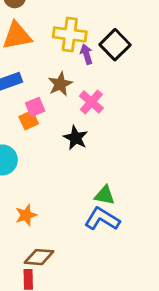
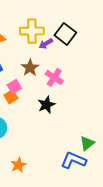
purple arrow: (86, 54) -> (46, 44), turned -96
black star: (76, 138) -> (46, 105), turned 30
green triangle: (105, 195) -> (87, 143), moved, turned -42

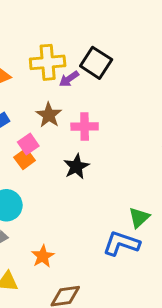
pink cross: (54, 77) -> (85, 126), turned -30

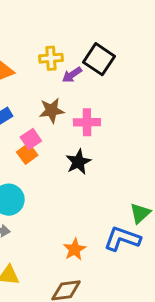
yellow cross: (48, 62) -> (51, 58), size x0.7
brown star: (49, 115) -> (52, 111), turned 30
orange star: (43, 256) -> (75, 249), moved

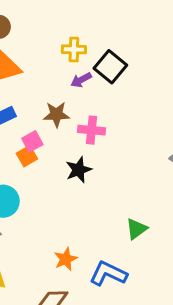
yellow cross: (51, 58) -> (74, 49), moved
blue L-shape: (122, 239) -> (108, 274), moved

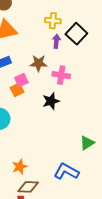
purple arrow: (81, 80) -> (56, 41), turned 120
orange star: (66, 259) -> (20, 167), moved

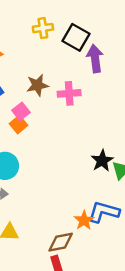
purple arrow: (56, 41) -> (95, 58), moved, size x1.5
black star: (51, 101) -> (102, 161), moved
orange star: (20, 167) -> (84, 220), moved

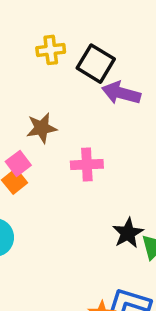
purple arrow: (95, 58) -> (121, 93), turned -68
pink cross: (69, 93) -> (87, 165), moved

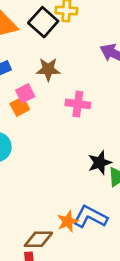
black square: (96, 64) -> (43, 22), moved

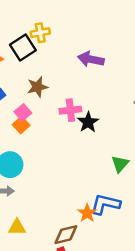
black square: (43, 22) -> (23, 48), turned 30
black star: (100, 163) -> (88, 122), moved

